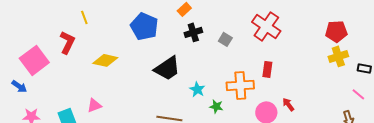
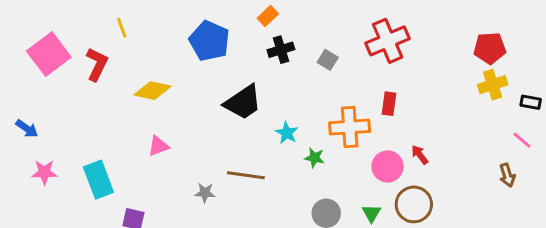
red cross: (266, 26) -> (388, 41), turned 32
pink square: (34, 60) -> (49, 54), moved
pink triangle: (94, 105) -> (158, 146), moved

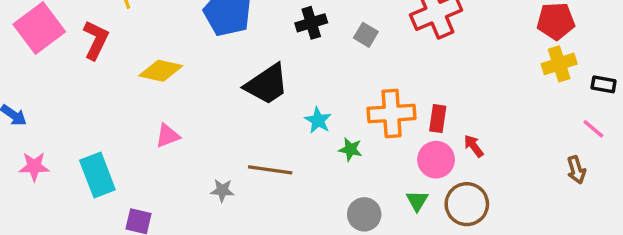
red rectangle: (389, 104) -> (438, 119), moved
green triangle: (371, 213) -> (417, 201), moved

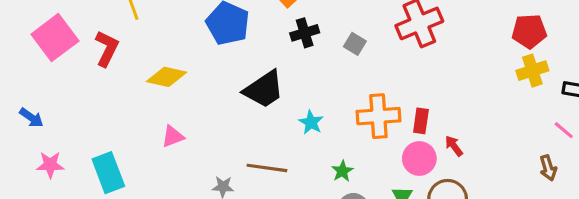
green star: (351, 149) -> (342, 171), moved, turned 30

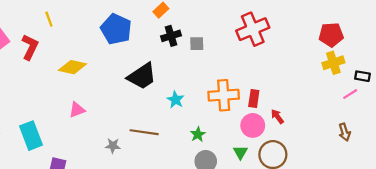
gray square: (355, 44) -> (197, 44), moved, turned -32
pink line: (564, 130) -> (350, 94), moved, turned -72

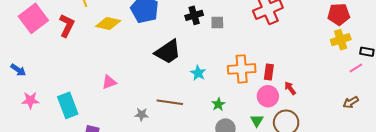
yellow diamond: (72, 67) -> (108, 23), moved
brown arrow: (345, 132) -> (351, 102), turned 77

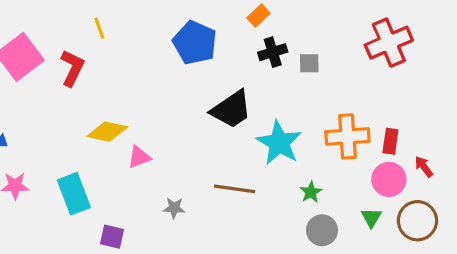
yellow diamond: (108, 23) -> (107, 132), moved
cyan star: (198, 73) -> (279, 143), size x1.8
gray star: (142, 114) -> (174, 208), moved

